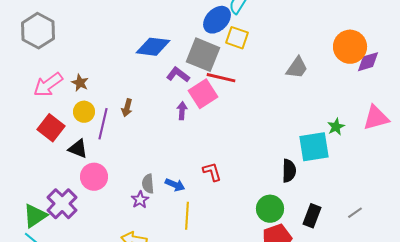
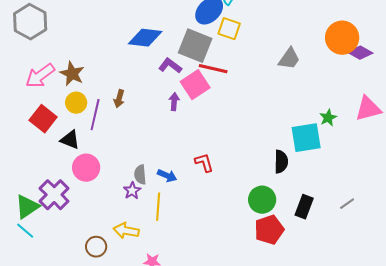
purple diamond: (368, 62) -> (360, 53), turned 45
brown star: (80, 83) -> (72, 74), size x1.4
yellow line: (187, 216) -> (158, 207), moved

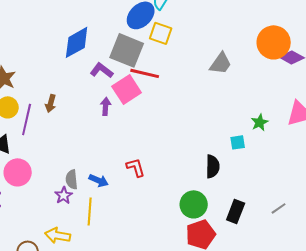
blue diamond: (145, 38) -> (77, 42), turned -36
cyan square: (306, 138) -> (238, 142), size x0.5

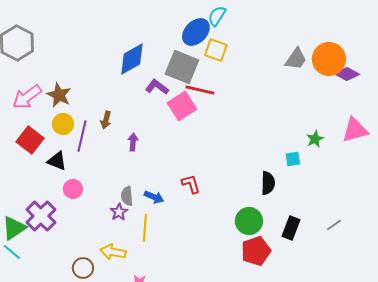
gray trapezoid: (221, 63) -> (296, 59), moved
purple arrow: (106, 106) -> (133, 142), moved
pink circle: (18, 172) -> (73, 189), size x0.7

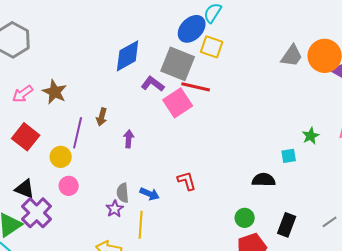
pink arrow: (27, 97) -> (23, 94), size x0.7
yellow circle: (63, 124) -> (61, 157), moved
black triangle: (57, 161) -> (25, 189), moved
black semicircle: (268, 183) -> (264, 180), turned -90
green circle: (249, 221) -> (245, 218), size x0.7

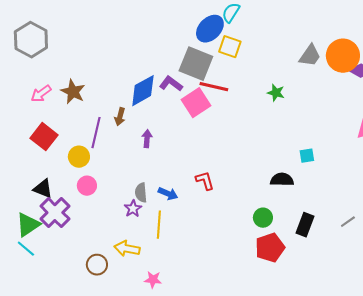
blue diamond: (128, 56) -> (143, 91), moved
green star: (311, 136) -> (276, 93), moved, turned -30

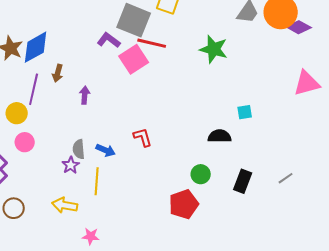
blue diamond: (143, 91) -> (36, 47), moved
green star: (276, 93) -> (214, 49), size x1.6
red pentagon: (270, 248) -> (184, 204), moved
brown circle: (97, 265) -> (14, 208), moved

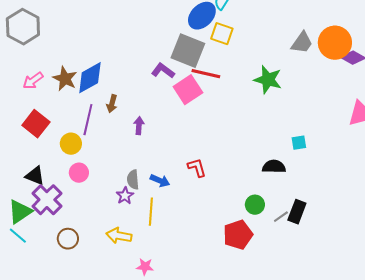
gray line: (286, 178) -> (281, 217), moved

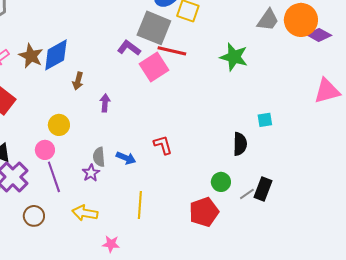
purple line: (88, 120) -> (54, 177), moved, turned -32
yellow circle: (71, 144) -> (59, 125), moved
black semicircle: (274, 167) -> (240, 144), turned 90
yellow line: (151, 212) -> (140, 205), moved

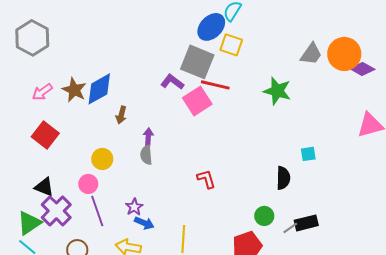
gray semicircle: (99, 157) -> (146, 155), moved
blue arrow: (126, 158) -> (144, 223), moved
black rectangle: (263, 189) -> (306, 223), turned 55

